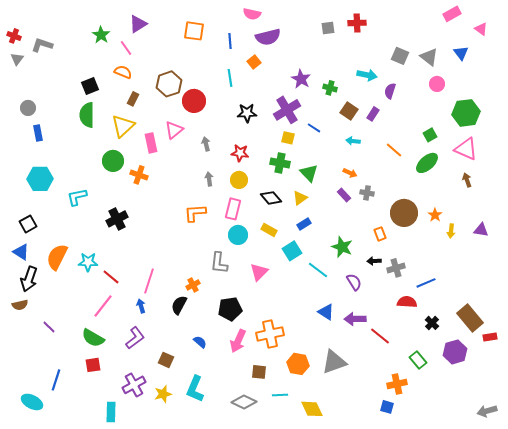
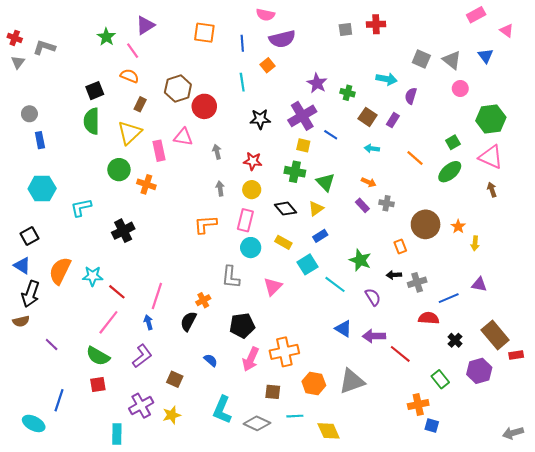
pink triangle: (174, 130) -> (183, 137), turned 48
purple triangle: (481, 230) -> (479, 284), moved
cyan L-shape: (195, 389) -> (222, 410), moved
blue square: (387, 407) -> (432, 426), moved

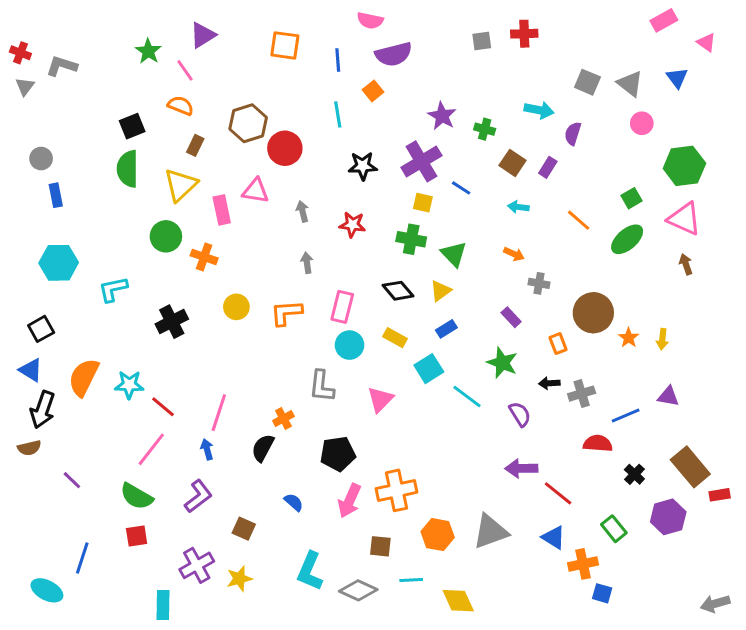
yellow circle: (252, 190) -> (236, 307), moved
purple rectangle: (362, 205) -> (511, 317), moved
orange star: (458, 226) -> (629, 338), moved
blue triangle: (343, 329) -> (554, 537), moved

